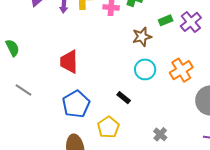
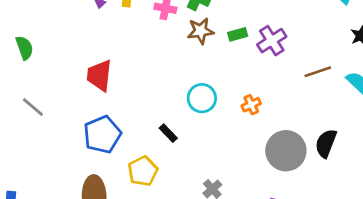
brown star: (142, 37) -> (201, 31), moved
orange cross: (181, 70) -> (251, 105), size x0.6

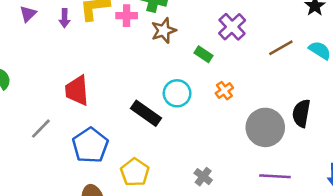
green rectangle: (238, 34) -> (204, 54), moved, turned 60
gray line: (33, 107) -> (41, 129), moved, turned -75
black rectangle: (168, 133) -> (146, 113), moved, size x1.6

